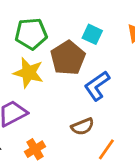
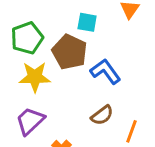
blue L-shape: (97, 86) -> (105, 71), turned 104

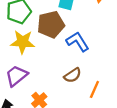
brown pentagon: (70, 52) -> (51, 25), turned 30

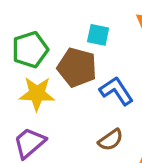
brown pentagon: (51, 25) -> (77, 67), turned 30

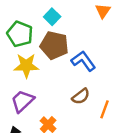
cyan square: (98, 35) -> (52, 17), moved, turned 35
green pentagon: (30, 50) -> (20, 34), turned -30

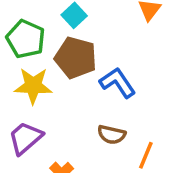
brown semicircle: (81, 96) -> (112, 135), turned 48

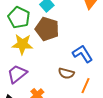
blue L-shape: (118, 83) -> (83, 54), moved

